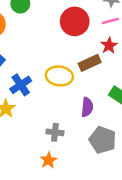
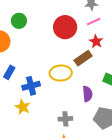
blue cross: (21, 85) -> (31, 86), turned 30

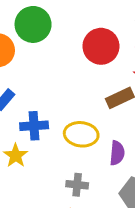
green circle: (19, 21) -> (33, 24), size x1.5
yellow ellipse: (61, 73) -> (81, 134), moved

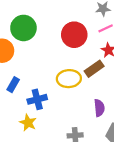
yellow ellipse: (81, 134) -> (69, 79), moved

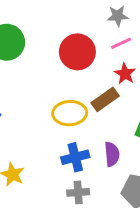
blue cross: (37, 99) -> (75, 157), moved

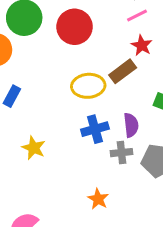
red circle: (77, 52) -> (75, 27), moved
gray cross: (78, 192) -> (122, 153), moved

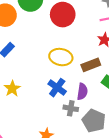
brown rectangle: (123, 71) -> (91, 65), moved
blue cross: (95, 129) -> (57, 88), turned 36

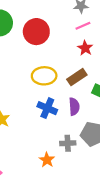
gray cross: (71, 108) -> (68, 143), moved

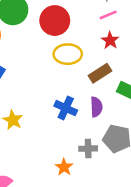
yellow ellipse: (44, 76) -> (68, 54), moved

